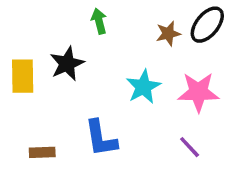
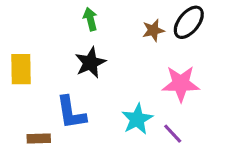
black star: (67, 64) -> (90, 63), moved
cyan star: (143, 87) -> (137, 119), moved
blue L-shape: (101, 138) -> (71, 113), moved

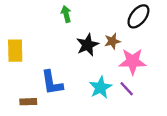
brown star: (153, 30) -> (112, 41), moved
black star: (90, 63) -> (87, 45), moved
purple line: (173, 134) -> (127, 89), moved

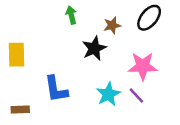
brown star: (112, 41) -> (112, 25), moved
brown rectangle: (28, 102) -> (20, 109), moved

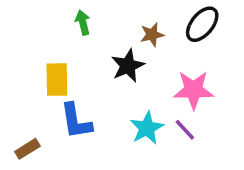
green arrow: (71, 15) -> (83, 22), moved
yellow rectangle: (16, 55) -> (57, 80), moved
brown rectangle: (20, 109) -> (27, 149), turned -30

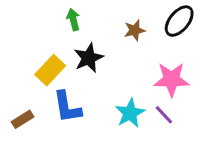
black star: (128, 66) -> (89, 58), moved
yellow rectangle: (57, 80) -> (50, 70), turned 44
brown rectangle: (27, 149) -> (23, 119), moved

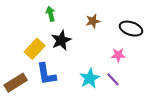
black ellipse: (179, 21) -> (131, 29), moved, turned 70
pink star: (171, 79) -> (118, 55), size x0.6
brown rectangle: (23, 119) -> (16, 83), size x1.5

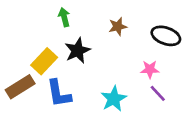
purple line: (113, 79) -> (158, 93), moved
brown rectangle: (16, 83) -> (20, 87), moved

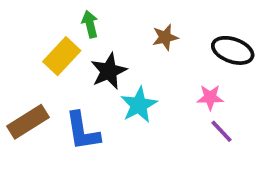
yellow rectangle: (44, 61) -> (62, 56), moved
cyan star: (114, 99) -> (139, 105), moved

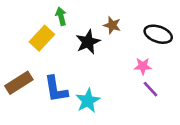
brown star: (165, 37) -> (112, 25), turned 30
black star: (109, 71) -> (88, 42), moved
cyan star: (139, 105) -> (88, 101), moved

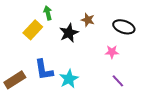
brown rectangle: (19, 83) -> (15, 80), moved
purple line: (151, 89) -> (118, 81), moved

